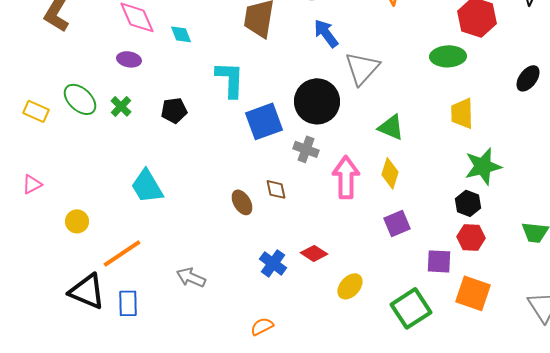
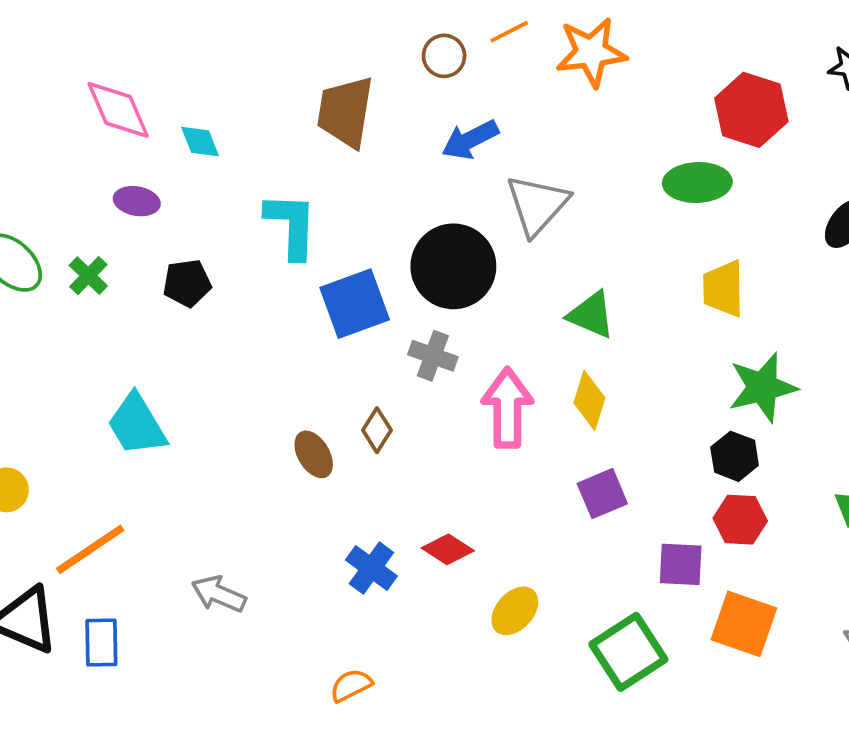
blue arrow: (326, 33) -> (470, 140), turned -80
purple ellipse: (129, 59) -> (137, 201), moved
brown diamond: (276, 189) -> (377, 430), turned 45

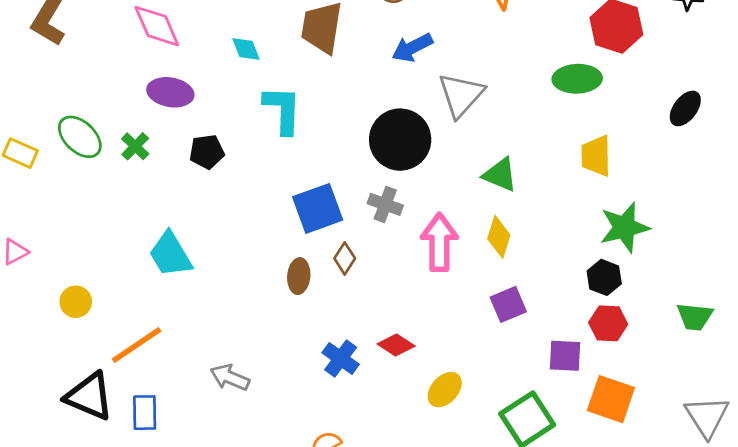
cyan diamond: (200, 142) -> (246, 49), moved
purple ellipse: (137, 201) -> (170, 92), size x1.4
blue square: (355, 304) -> (318, 208), moved
brown ellipse: (314, 454) -> (299, 276), turned 36

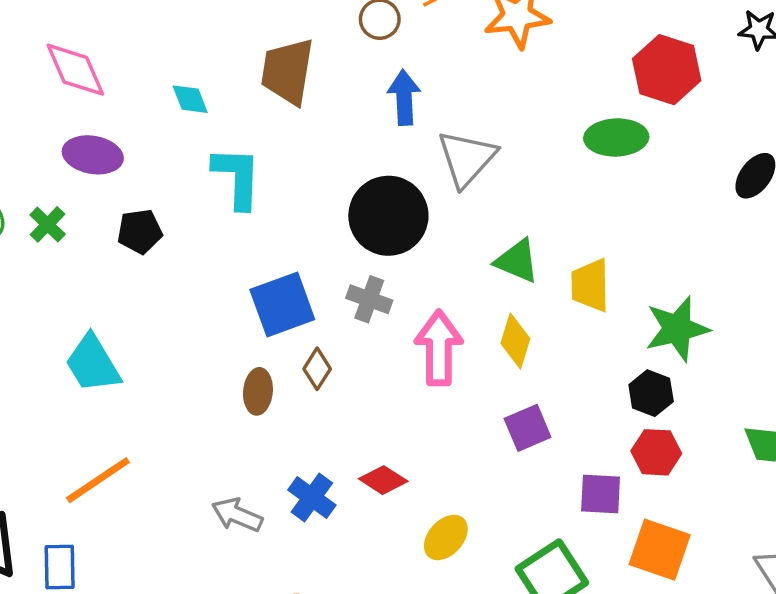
blue arrow: (412, 48) -> (404, 97), turned 114
yellow trapezoid: (596, 156) -> (590, 285), moved
orange line: (137, 345) -> (98, 480), moved
gray arrow: (230, 377) -> (237, 515), moved

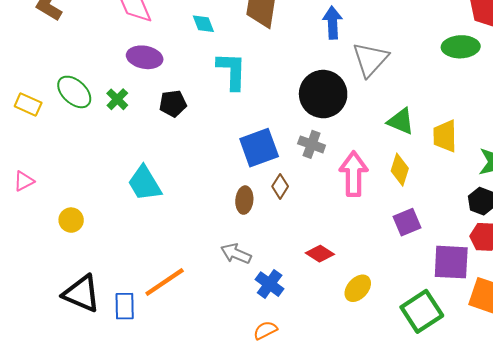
orange line: (98, 480) -> (165, 282), moved
purple square: (601, 494) -> (451, 262), size x1.4
blue cross: (312, 497) -> (270, 284), moved
gray arrow: (237, 515) -> (236, 254), moved

